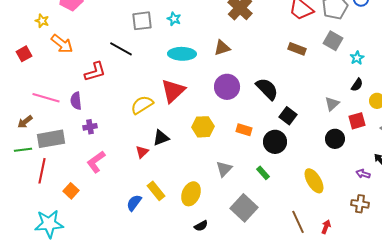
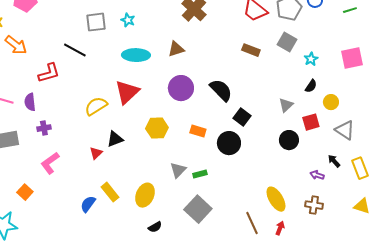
green rectangle: (263, 173) -> (200, 174), moved, turned -64
yellow ellipse: (314, 181) -> (276, 199), moved

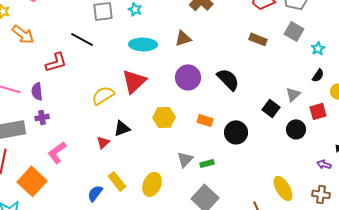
black square: (242, 117) -> (271, 108), moved
purple cross: (44, 128) -> (42, 117), moved
orange square: (25, 192) -> (32, 181), size x1.8

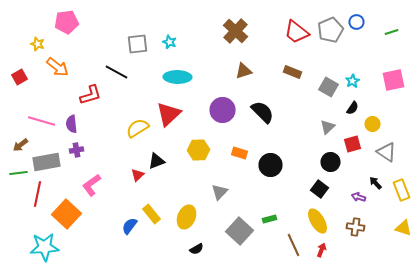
gray square: (294, 31) -> (328, 87), moved
brown triangle: (183, 38) -> (244, 71), moved
black square: (271, 108) -> (320, 189), moved
green rectangle: (207, 163) -> (270, 219), moved

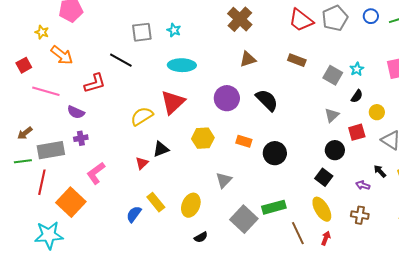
blue circle: (356, 22) -> (371, 16), moved
pink line: (42, 121) -> (46, 91), moved
purple semicircle: (72, 124) -> (76, 112), turned -60
green rectangle: (270, 219) -> (274, 207), size x1.6

